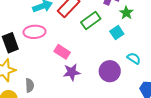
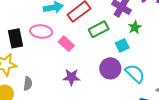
pink rectangle: (62, 52) -> (66, 44), moved
cyan semicircle: (134, 58) -> (135, 73), size x1.5
purple circle: (110, 71) -> (110, 68), moved

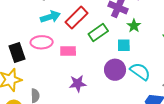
pink rectangle: (66, 44) -> (68, 51), turned -35
cyan square: (122, 45) -> (124, 45), turned 32

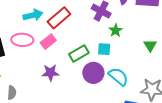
green rectangle: (98, 32) -> (79, 53), moved
pink rectangle: (68, 51) -> (48, 42), moved, turned -42
purple star: (78, 84) -> (50, 73), moved

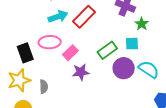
pink rectangle: (48, 42) -> (70, 53), moved
gray semicircle: (12, 93) -> (44, 87), moved

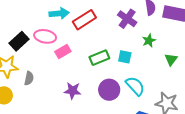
green star: (142, 24) -> (149, 41), moved
black rectangle: (25, 53) -> (19, 41), turned 54
purple circle: (124, 68) -> (109, 90), moved
purple star: (81, 72) -> (73, 91), moved

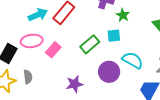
green star: (149, 41) -> (123, 15), moved
gray semicircle: (29, 78) -> (28, 77), moved

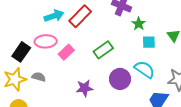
cyan square: (114, 36) -> (149, 42), moved
gray semicircle: (28, 77) -> (39, 77), turned -72

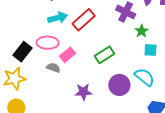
gray semicircle: (39, 77) -> (53, 68), moved

